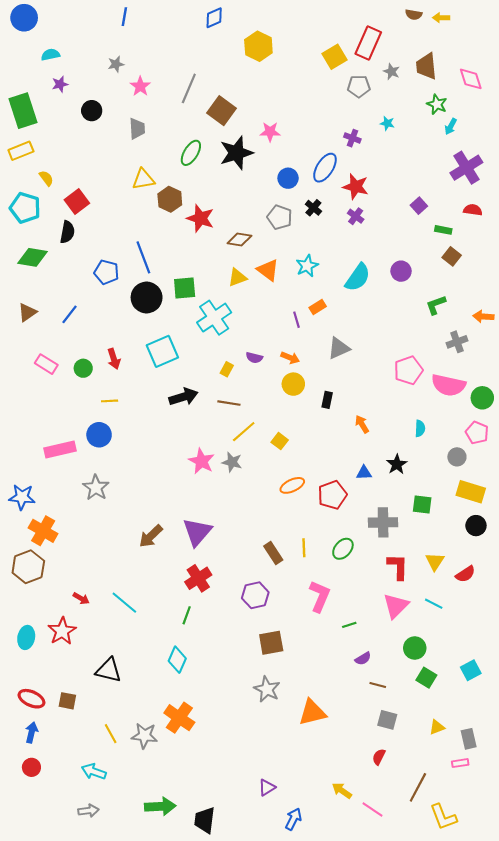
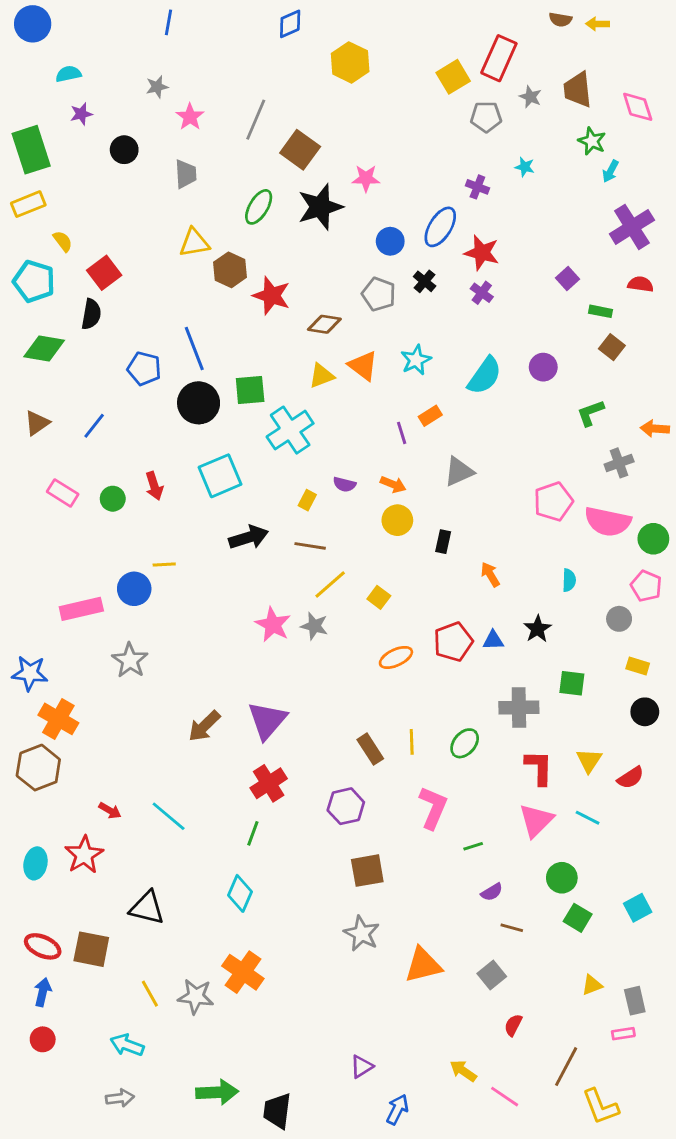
yellow line: (110, 401) -> (164, 564), moved
yellow rectangle: (471, 492) -> (638, 666), size x0.6
red pentagon: (332, 495) -> (453, 642), moved
brown square: (67, 701) -> (91, 949), size x1.5
gray square: (387, 720) -> (492, 975), moved, turned 36

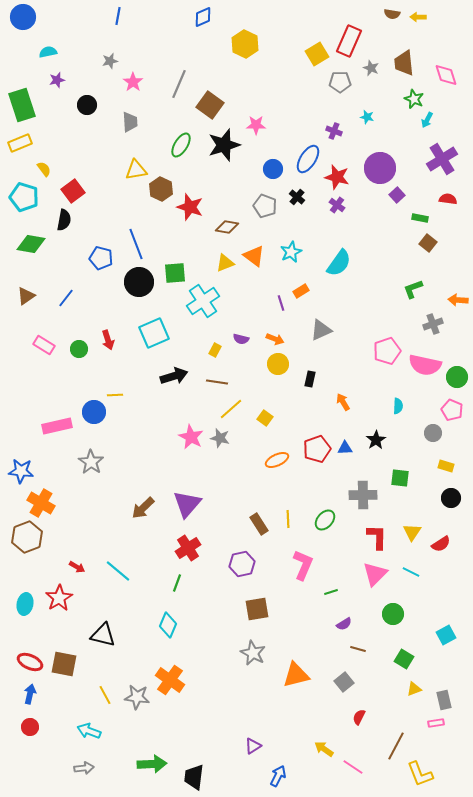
purple circle: (543, 367) -> (380, 168), moved, size x1.6
green square: (578, 918) -> (404, 659), moved

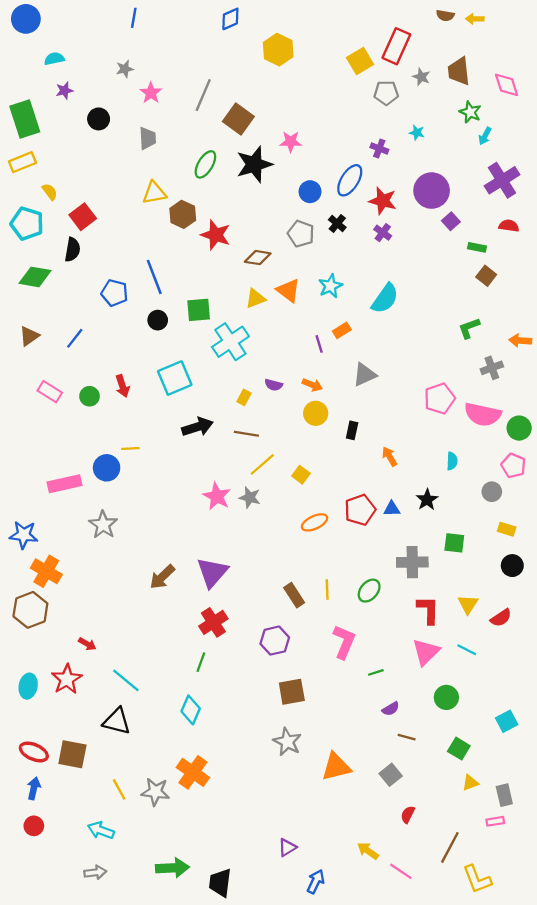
black circle: (139, 282) -> (158, 320), size x0.6
cyan line: (118, 571) -> (126, 680), moved

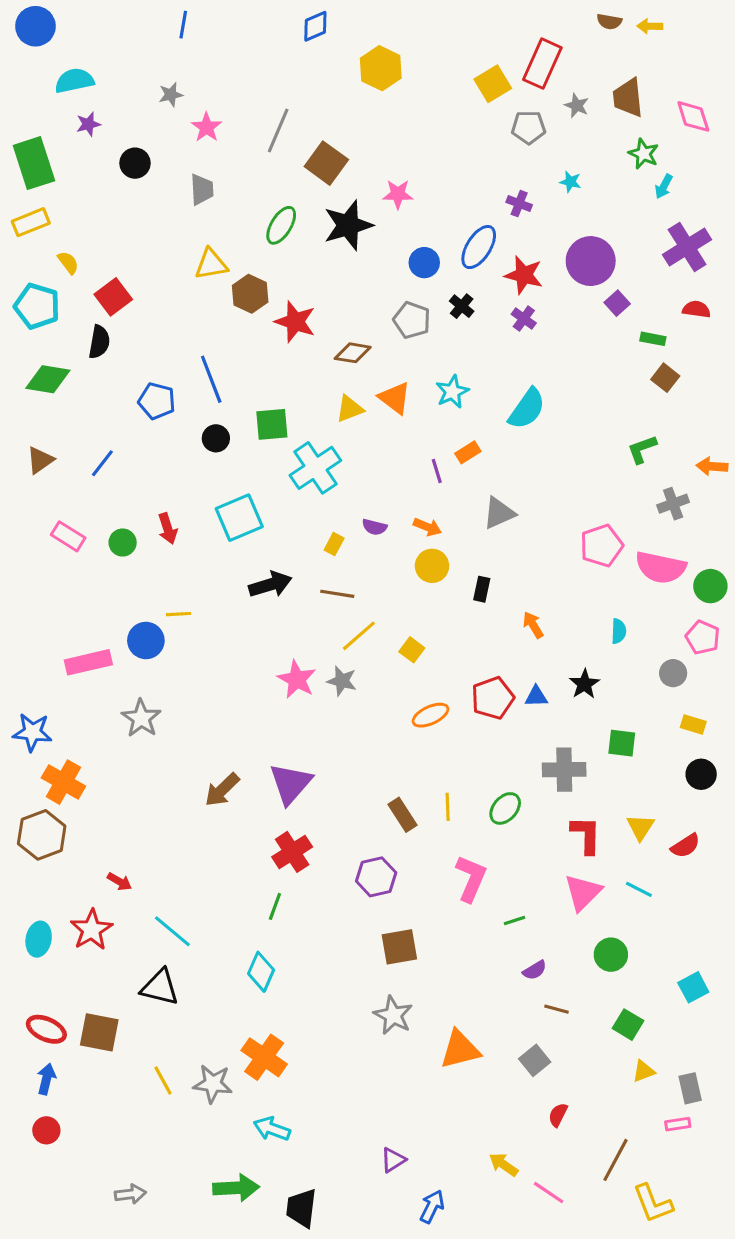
cyan semicircle: (54, 59) -> (74, 81), size x1.4
cyan arrow: (101, 830) -> (272, 1129), moved

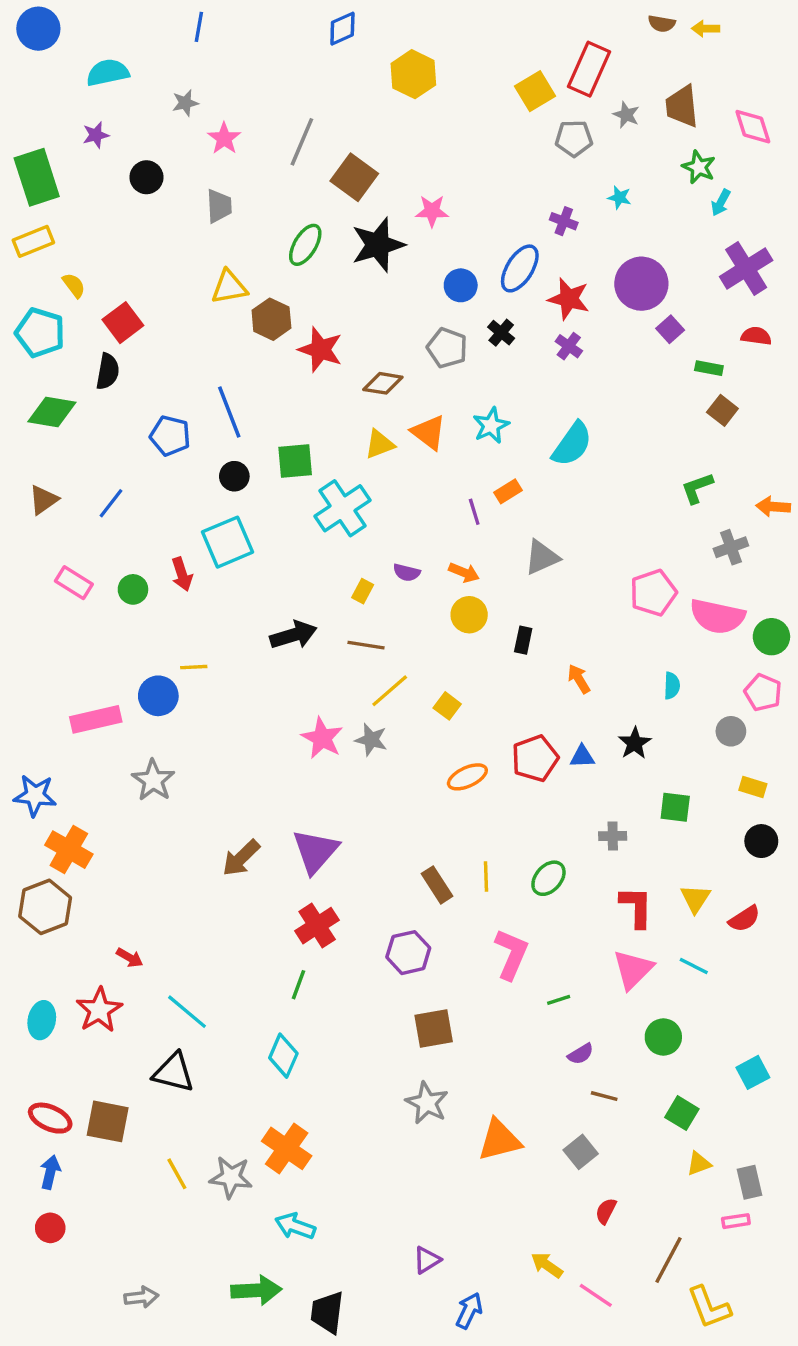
cyan semicircle: (74, 81) -> (108, 73), moved
cyan square: (239, 518) -> (228, 542), moved
gray cross: (564, 770) -> (613, 836), size x0.6

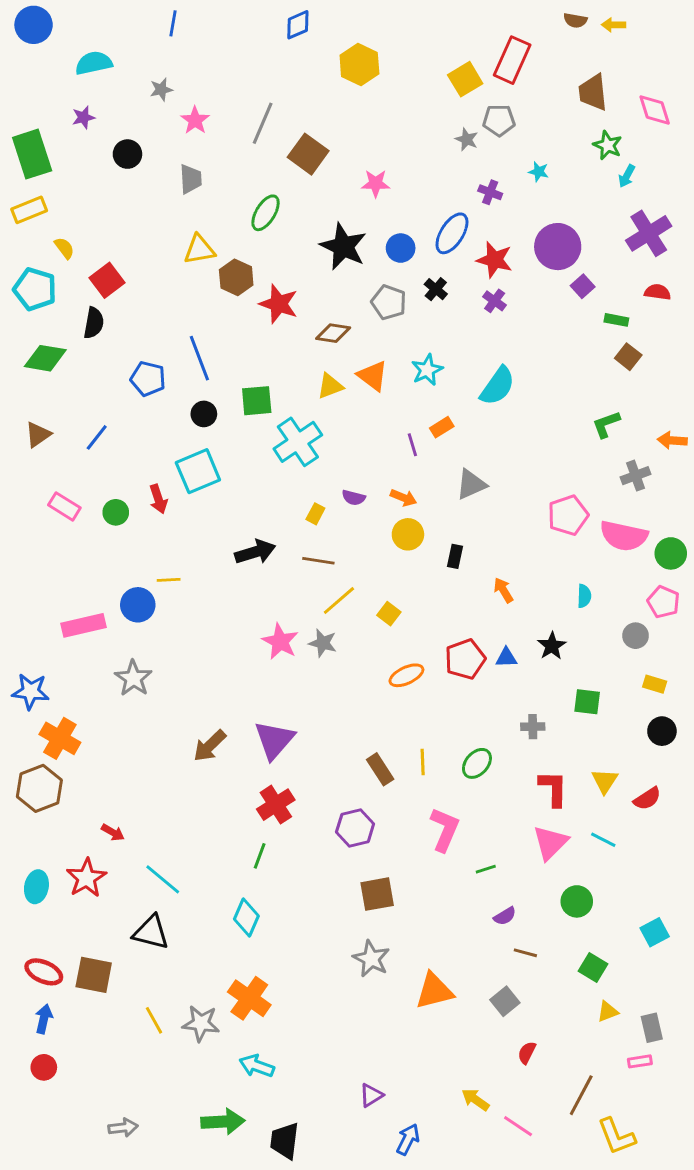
gray star: (626, 115) -> (467, 139), moved
black star: (378, 245) -> (343, 247), moved, turned -30

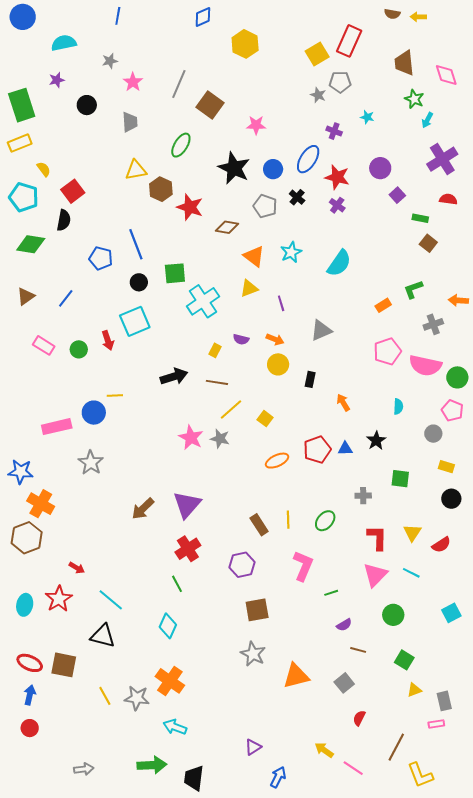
purple circle: (558, 247) -> (380, 168), size x0.7
yellow triangle: (330, 386) -> (249, 288), moved
orange rectangle: (442, 427) -> (383, 305), moved
green line: (260, 856) -> (177, 584), turned -48
cyan square: (655, 932) -> (451, 613), moved

